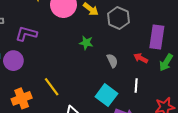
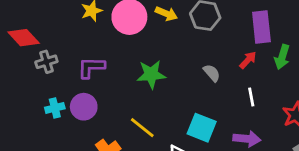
green star: (86, 43) -> (151, 74), moved, size x1.5
red arrow: (141, 58) -> (248, 60), turned 120
cyan square: (106, 95) -> (202, 128), moved

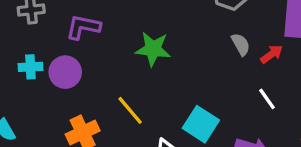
gray semicircle: (212, 73) -> (241, 44), moved
white line: (251, 97) -> (267, 99), turned -36

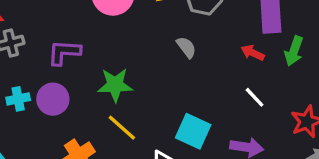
gray semicircle: (241, 44) -> (186, 47), moved
green star: (153, 49) -> (115, 85), moved
red arrow: (272, 54) -> (253, 53), turned -110

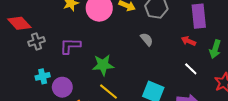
green arrow: (294, 51) -> (215, 49), moved
purple circle: (53, 99) -> (62, 87), moved

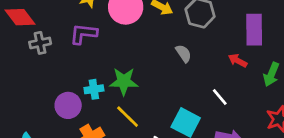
purple L-shape: (70, 46) -> (83, 34), moved
white line: (191, 69) -> (220, 97), moved
cyan cross: (43, 76) -> (94, 89), moved

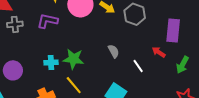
gray semicircle: (184, 53) -> (114, 51), moved
white line: (220, 97) -> (138, 66), moved
purple circle: (68, 105) -> (13, 70), moved

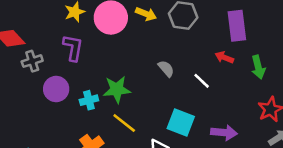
purple L-shape: (47, 21) -> (73, 48), turned 100
green arrow: (182, 65) -> (258, 67), turned -30
purple circle: (13, 70) -> (56, 89), moved

